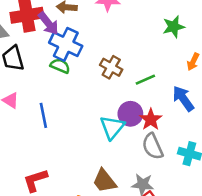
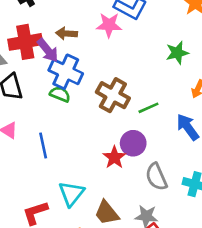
brown cross: (111, 67) -> (113, 95), size x1.4
red star: (151, 119) -> (114, 157), moved
cyan triangle: (112, 127) -> (71, 194), moved

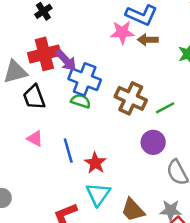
brown arrow: (66, 33) -> (148, 40), moved
red star: (114, 157) -> (95, 163), moved

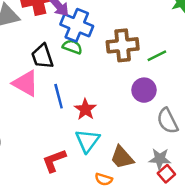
black trapezoid: (34, 97) -> (42, 56), moved
brown cross: (131, 98) -> (123, 45), turned -32
pink triangle: (35, 139) -> (25, 83), size x1.6

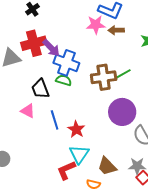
green line: (157, 56) -> (123, 74), moved
pink triangle: (25, 83) -> (28, 111), size x0.7
purple circle: (144, 90) -> (122, 112), size x1.4
red L-shape: (54, 161) -> (66, 170), moved

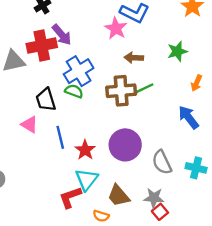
pink star: (96, 25) -> (116, 28), turned 30
brown arrow: (116, 30) -> (134, 58), moved
purple arrow: (51, 48) -> (62, 35), moved
blue cross: (66, 63) -> (79, 71), turned 35
purple circle: (122, 112) -> (125, 145), moved

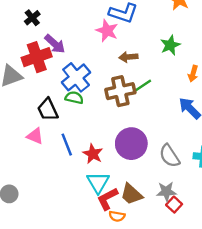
red L-shape: (70, 197) -> (107, 199), moved

